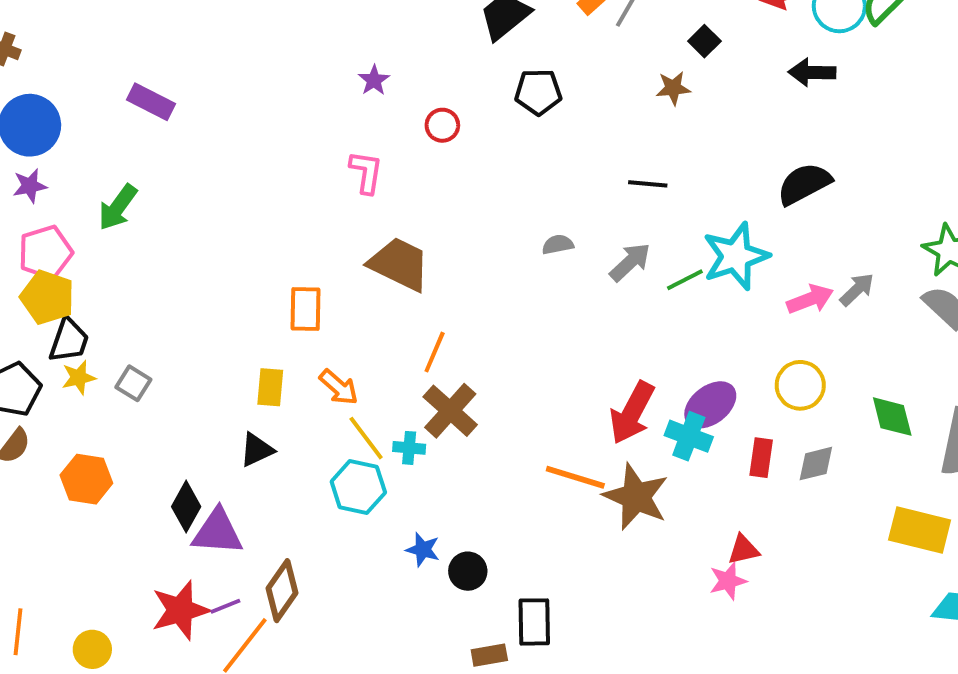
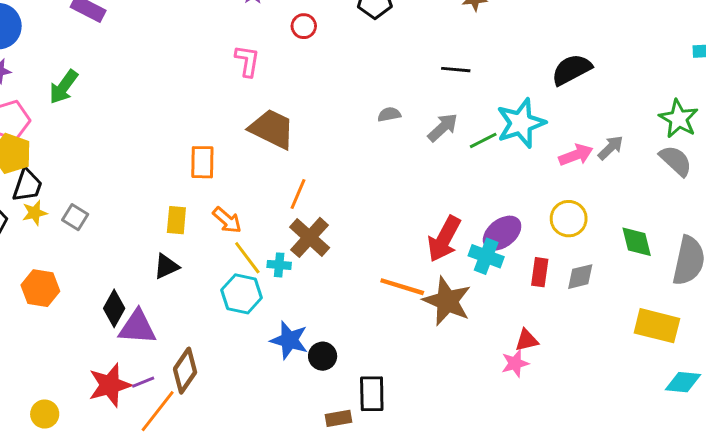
blue star: (423, 550) -> (289, 340), size x1.5

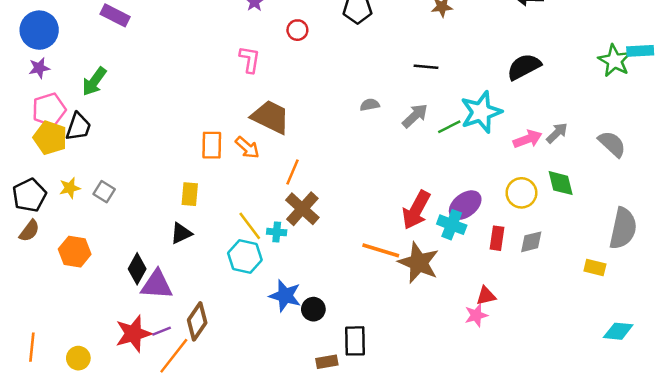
green star: (679, 119) -> (614, 61), moved
black trapezoid: (27, 185) -> (78, 127), moved
orange arrow: (227, 220) -> (247, 148), moved
green diamond: (637, 242) -> (561, 183), moved
yellow rectangle: (657, 326) -> (595, 268), moved, size x0.6

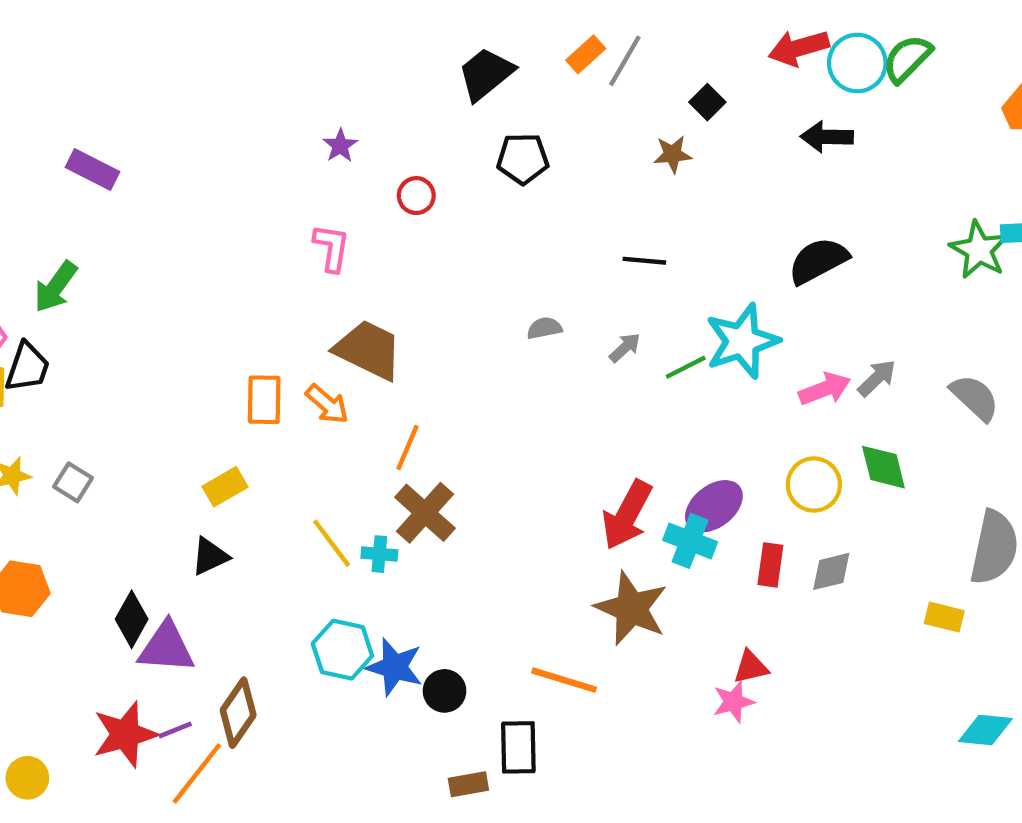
gray arrow: (415, 116) -> (625, 348), size x0.7
yellow rectangle: (190, 194) -> (225, 487), turned 55
orange line: (381, 250) -> (564, 680), moved
cyan hexagon: (245, 257) -> (342, 650), moved

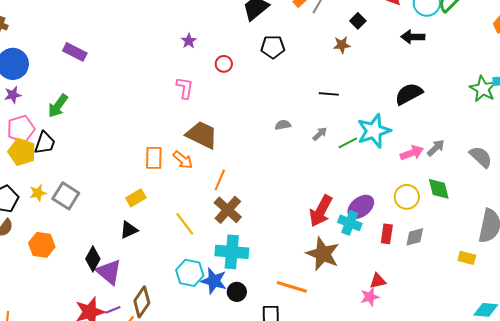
gray square: (73, 482) -> (66, 196), size x1.5
cyan cross: (379, 554) -> (232, 252), moved, size x2.0
purple triangle: (166, 647) -> (109, 272), turned 36

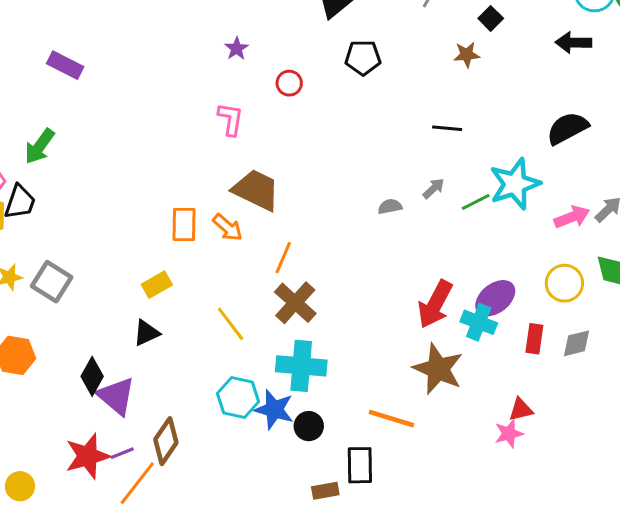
gray semicircle: (283, 125) -> (390, 206), moved

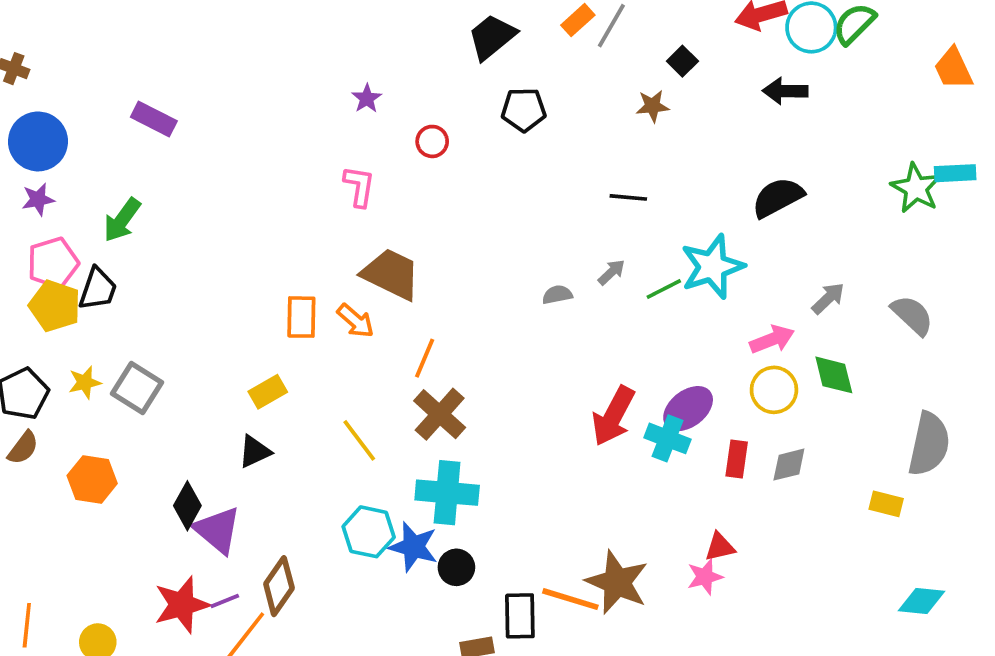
pink arrow: (572, 217) -> (772, 339), moved
brown star: (438, 369) -> (617, 582), moved
orange line: (391, 419) -> (570, 599), moved

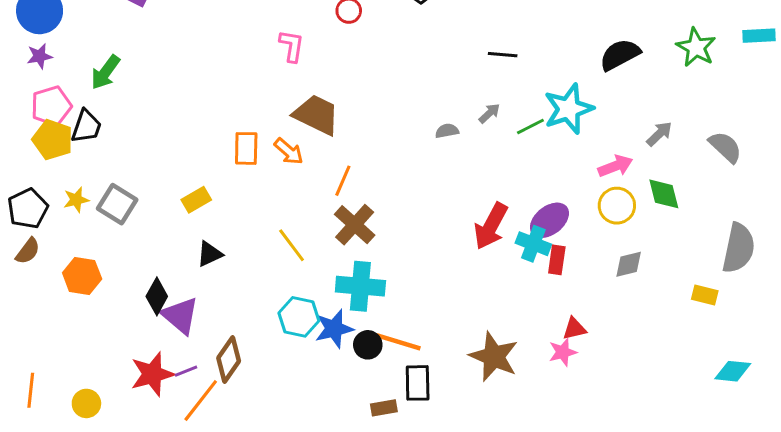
green star: (916, 188) -> (696, 47), moved
yellow rectangle: (268, 392) -> (196, 200), moved
red rectangle: (737, 459) -> (557, 260), moved
blue star: (413, 547) -> (334, 329), turned -30
orange line: (570, 599) -> (399, 342), moved

